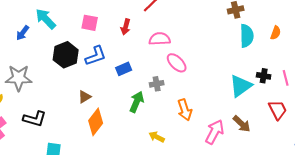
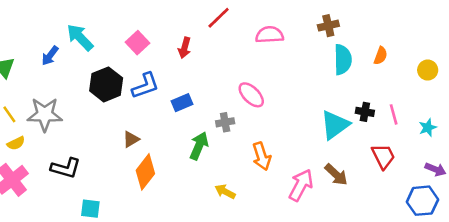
pink square: (90, 23) -> (138, 43), turned 36
pink semicircle: (160, 39) -> (270, 35), moved

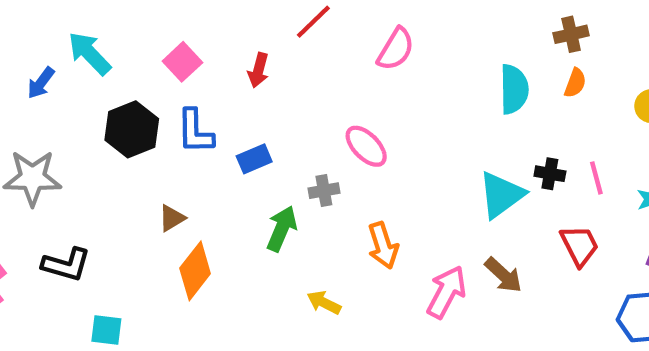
brown cross: (328, 26) -> (571, 34), moved
pink semicircle: (270, 35) -> (396, 49), turned 124
blue L-shape: (145, 86) -> (195, 131), turned 108

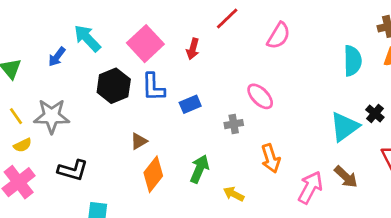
pink square: (182, 62) -> (145, 44), size x1.5
black cross: (550, 174) -> (375, 114), turned 30
green arrow: (282, 229) -> (199, 169), moved

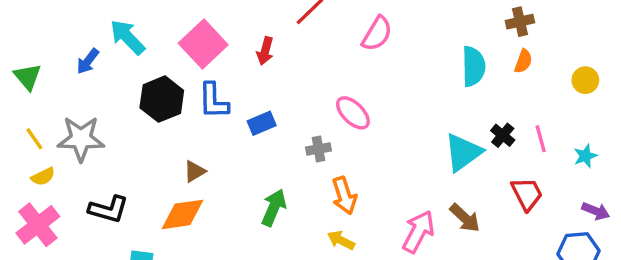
orange arrow: (271, 158) -> (344, 196), moved
orange diamond: (153, 174) -> (182, 214), moved, turned 44
yellow arrow: (234, 194) -> (341, 240), moved

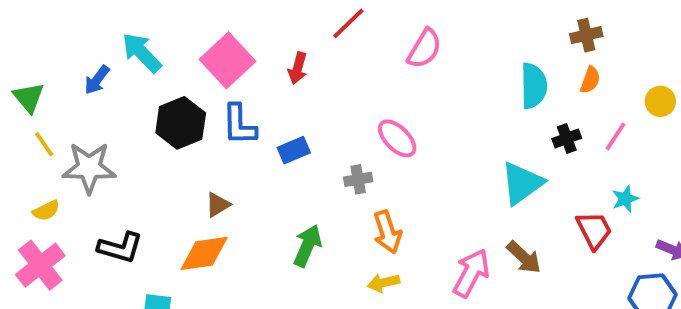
black cross: (503, 135) -> (567, 138), moved, turned 30
yellow line: (34, 139) -> (44, 144), moved
pink line: (541, 139) -> (615, 136), moved, turned 48
cyan star: (585, 156) -> (625, 199), moved
yellow arrow: (341, 240) -> (383, 283), turned -40

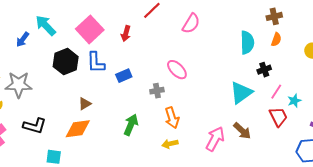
pink line: (615, 136) -> (276, 92), moved

